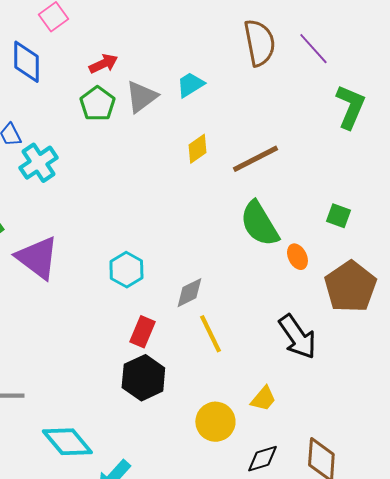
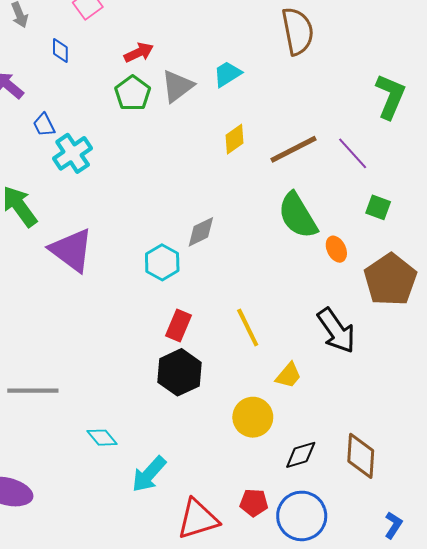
purple line: (313, 49) -> (353, 153), moved
blue diamond: (26, 62) -> (60, 51), size x0.6
gray diamond: (189, 293) -> (201, 232), moved
yellow trapezoid: (263, 399) -> (288, 375), moved
cyan diamond: (67, 442) -> (102, 438), size x0.6

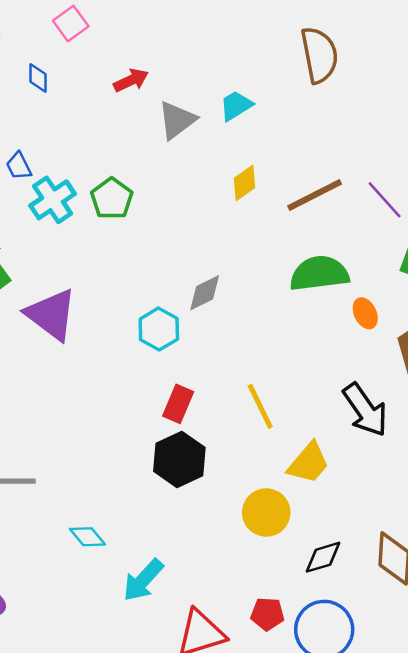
green pentagon: (133, 93) -> (112, 199), moved
green semicircle: (298, 215) -> (319, 273), turned 114
yellow trapezoid: (288, 375) -> (308, 463), size x1.4

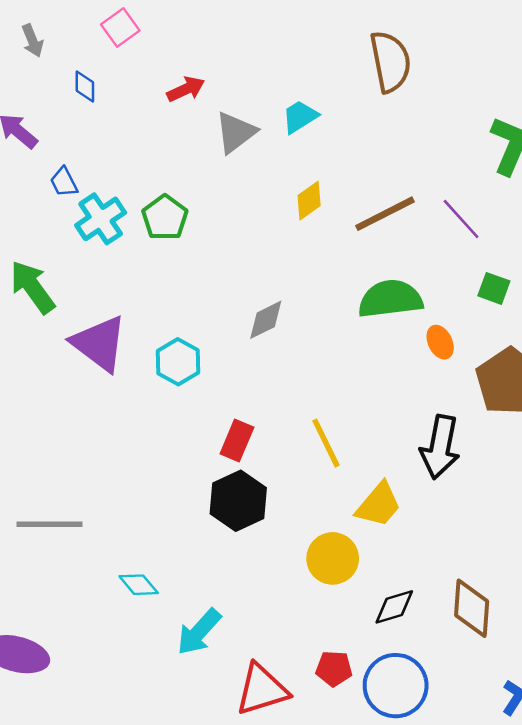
cyan hexagon: (159, 329) -> (178, 362), moved
black arrow: (365, 410) -> (440, 447), turned 46

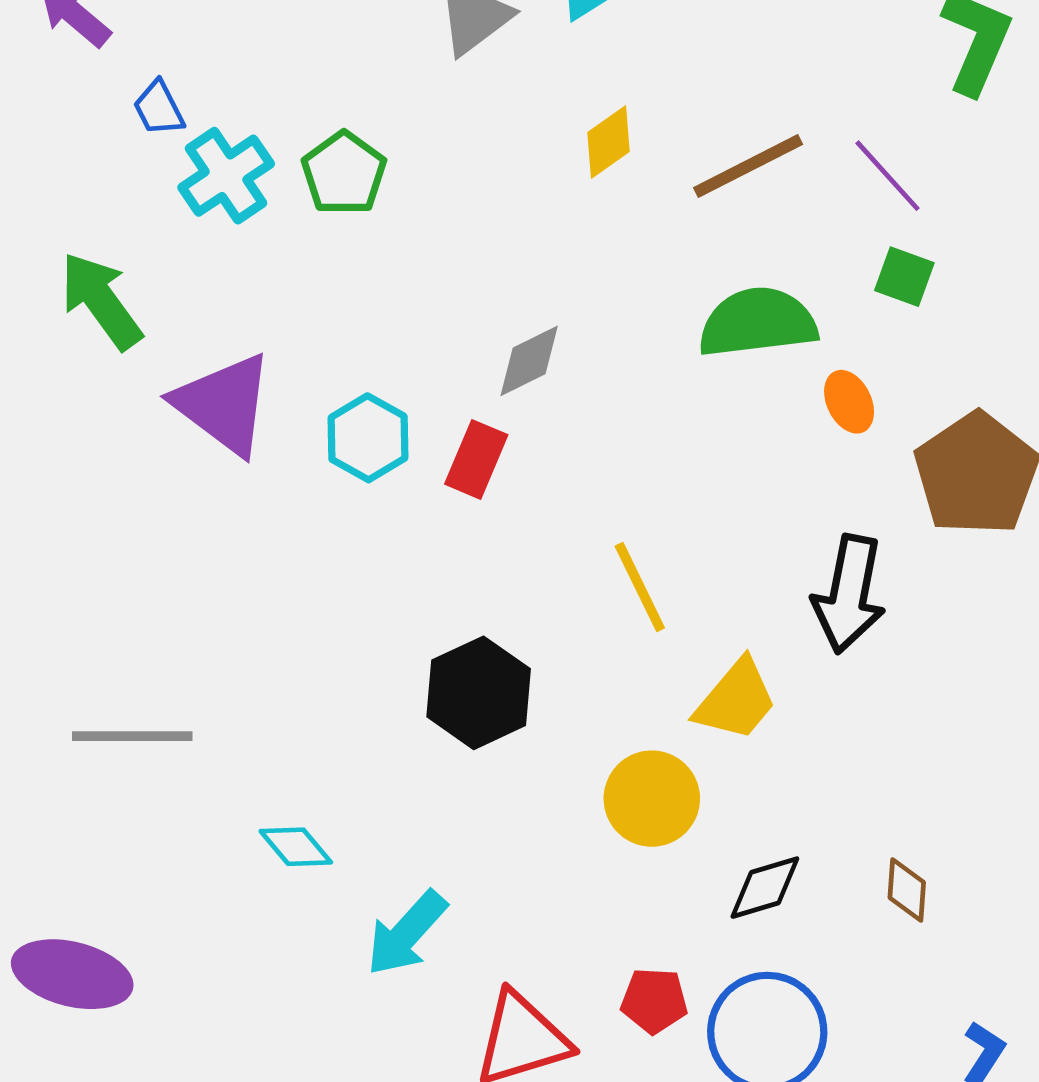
green square: (494, 288) -> (904, 277), moved
red rectangle: (237, 440) -> (476, 459), moved
brown diamond: (472, 608) -> (907, 890), size x0.6

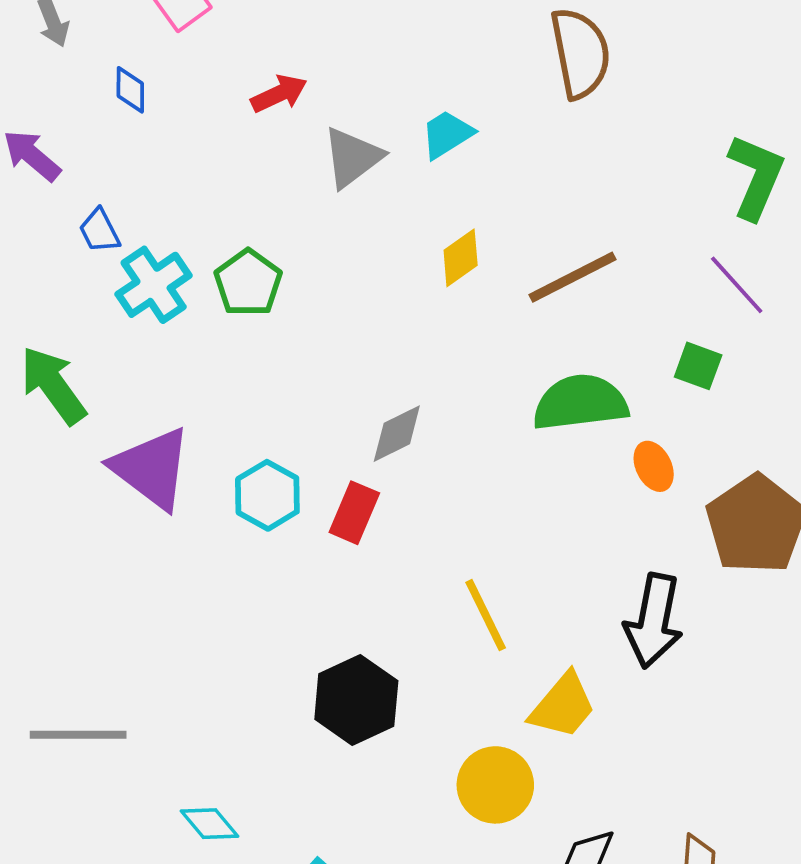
purple line: (888, 176) -> (737, 285), moved

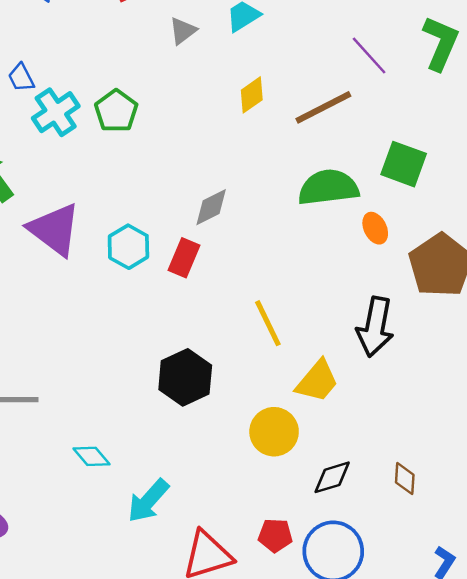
gray triangle: (352, 157) -> (183, 31), size x0.7
purple line: (737, 285) -> (369, 55), moved
green square: (698, 366) -> (404, 164), size x1.5

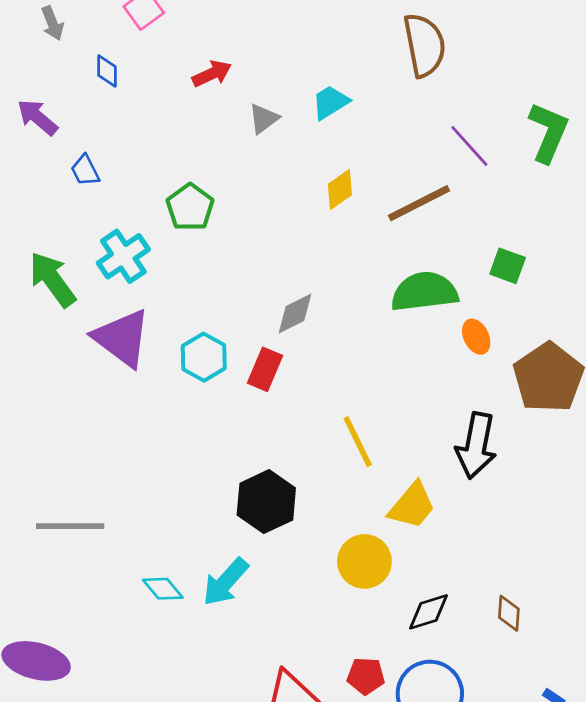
cyan cross: (56, 112) -> (123, 256), moved
green square: (404, 164) -> (508, 266), size x0.7
cyan arrow: (148, 501) -> (225, 582), moved

